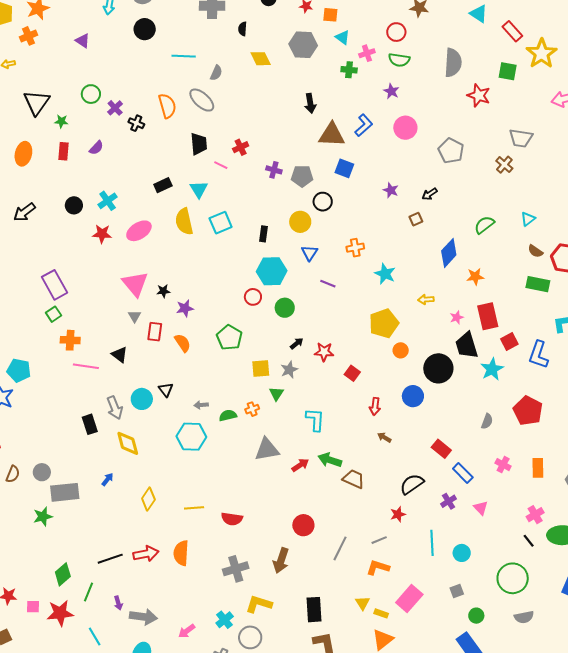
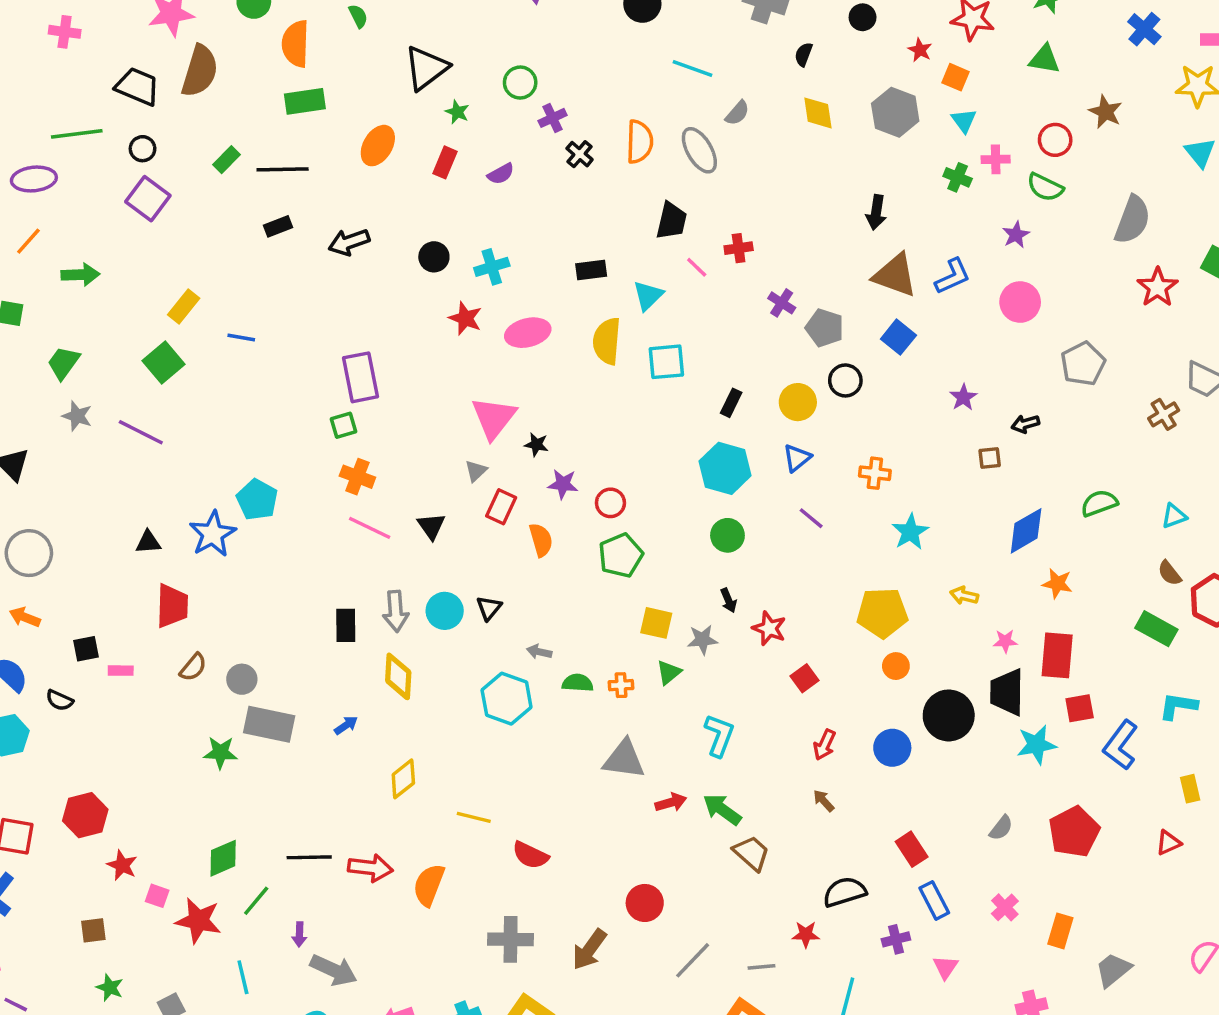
red circle: (253, 297) -> (610, 503), moved
black arrow: (297, 343) -> (729, 600), turned 88

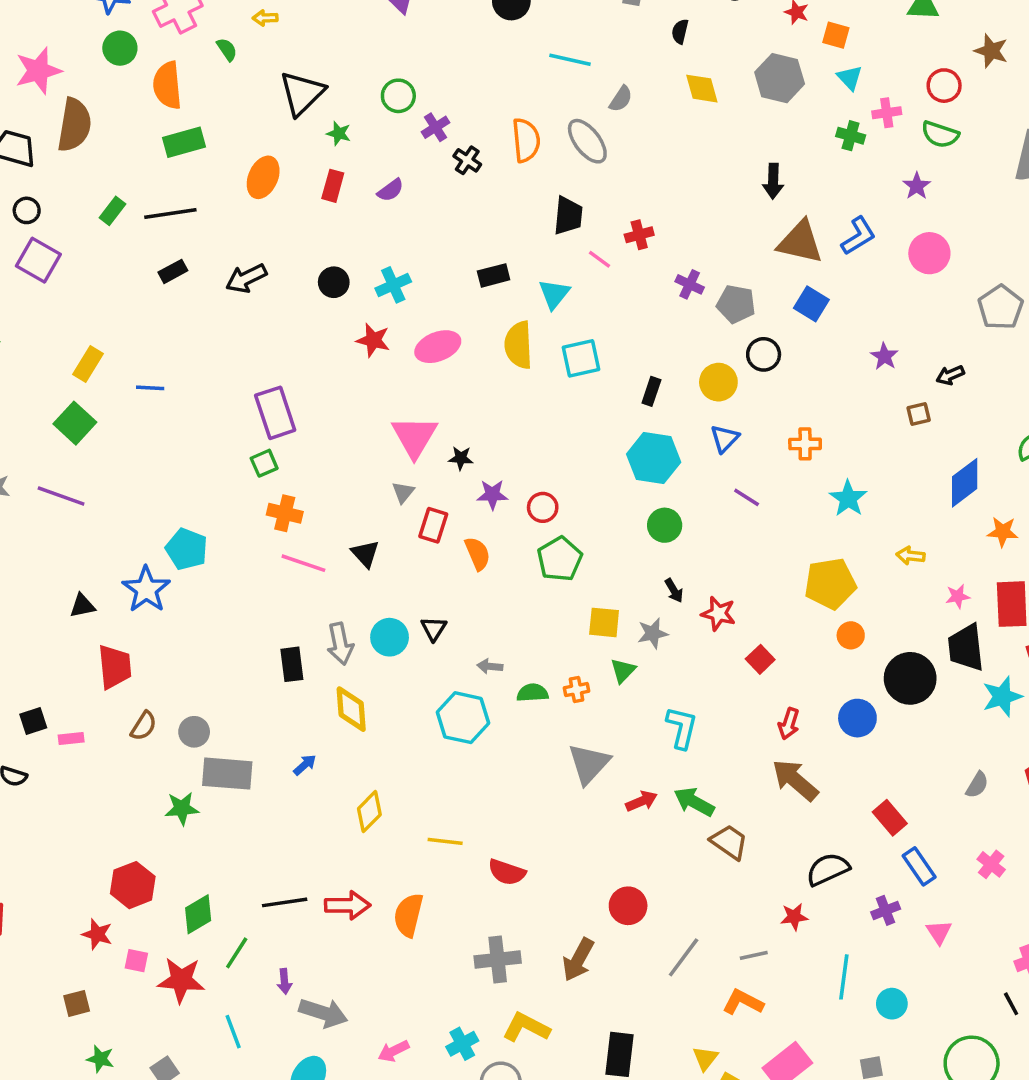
gray triangle: (624, 759) -> (589, 764), turned -48
brown arrow: (824, 801) -> (795, 780), size x2.0
red hexagon: (85, 815) -> (133, 885), moved

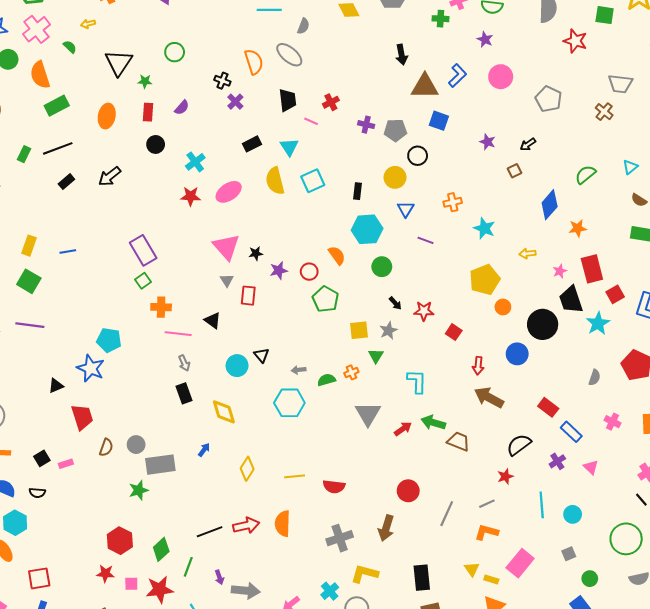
purple cross: (435, 127) -> (235, 102), moved
black circle: (334, 282) -> (156, 144), moved
orange semicircle: (477, 554) -> (337, 255), moved
gray arrow: (340, 644) -> (184, 363), moved, size x0.7

